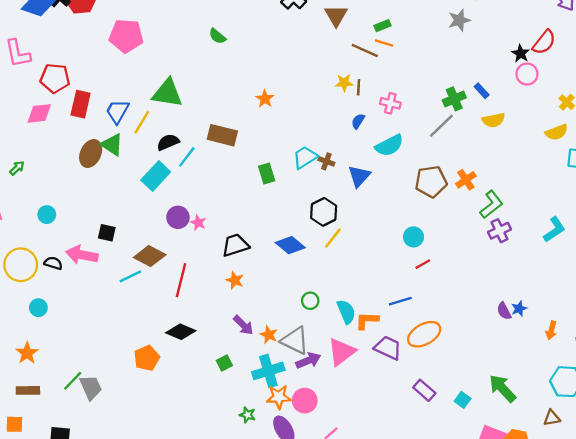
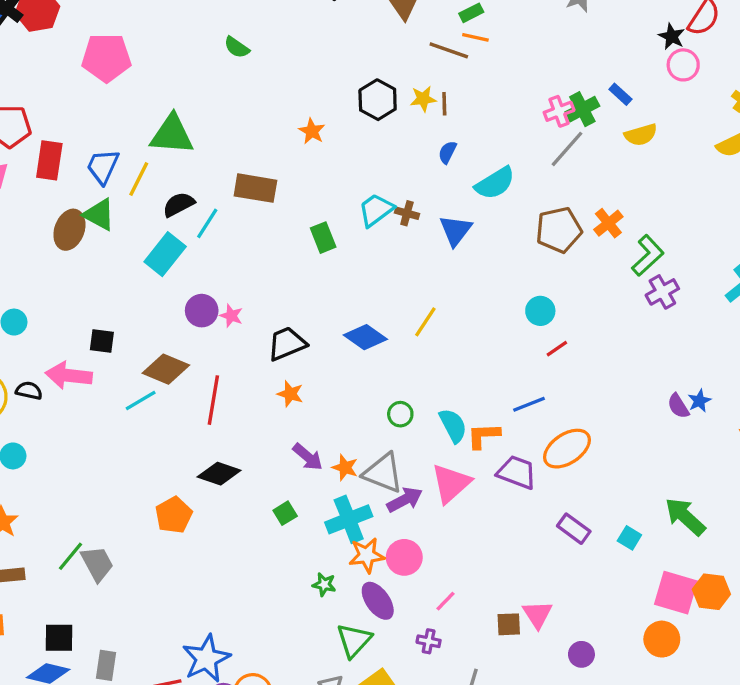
pink cross: (390, 103) -> (559, 111), moved, turned -30
black hexagon: (324, 212) -> (378, 100), moved

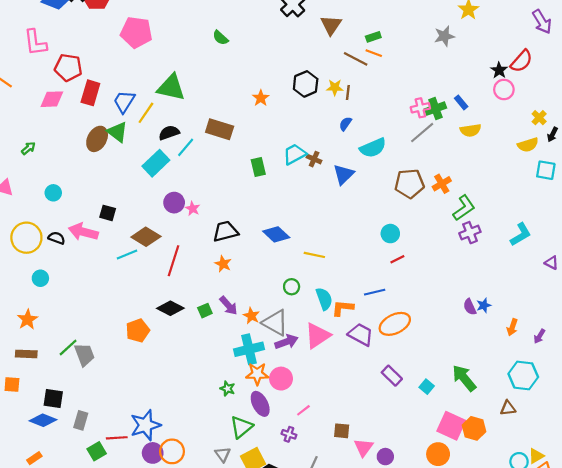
yellow line: (425, 322) -> (314, 255), moved, turned 60
green square: (285, 513) -> (205, 311), moved
pink triangle: (537, 614) -> (364, 447), moved

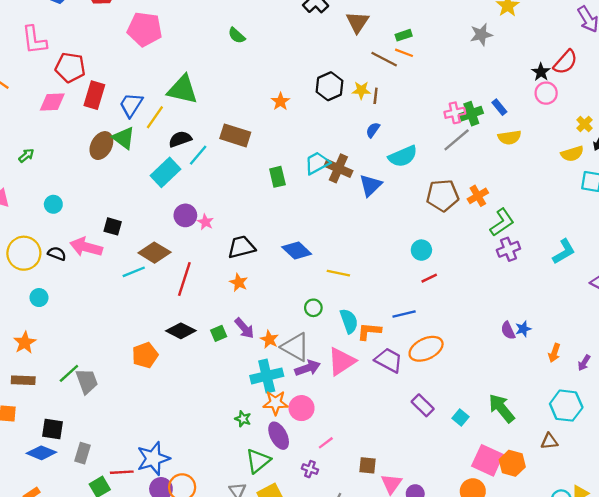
brown cross: (314, 159) -> (338, 168), size x1.6

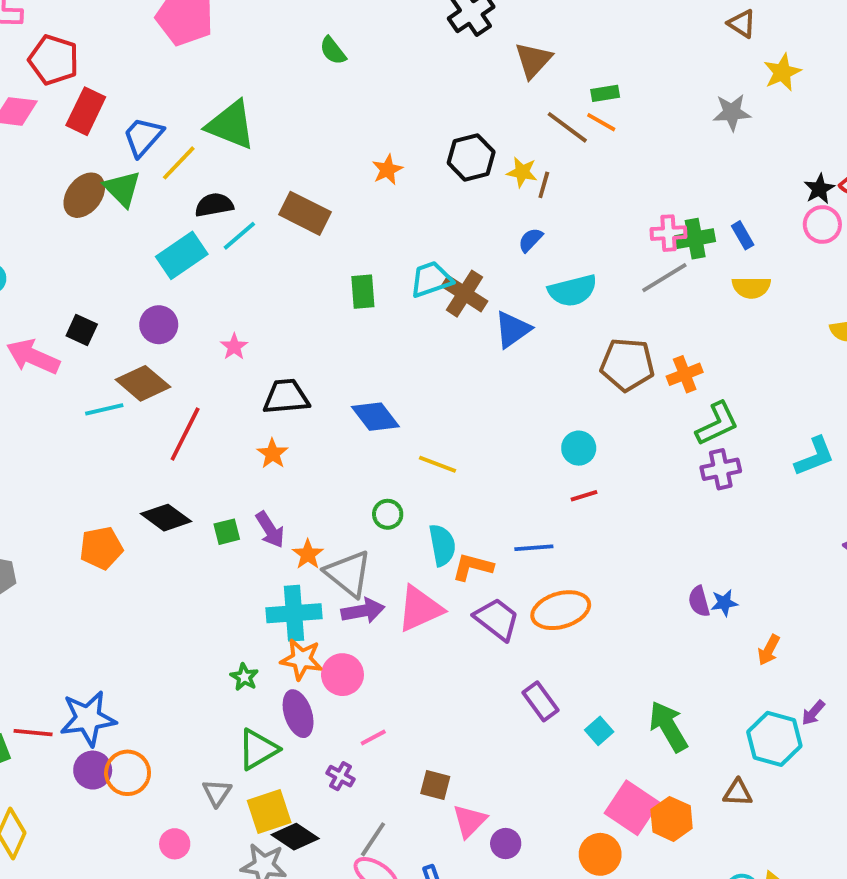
purple circle: (185, 215) -> (159, 325), moved
cyan L-shape: (564, 252) -> (815, 456), moved
purple arrow: (584, 363) -> (813, 713), moved

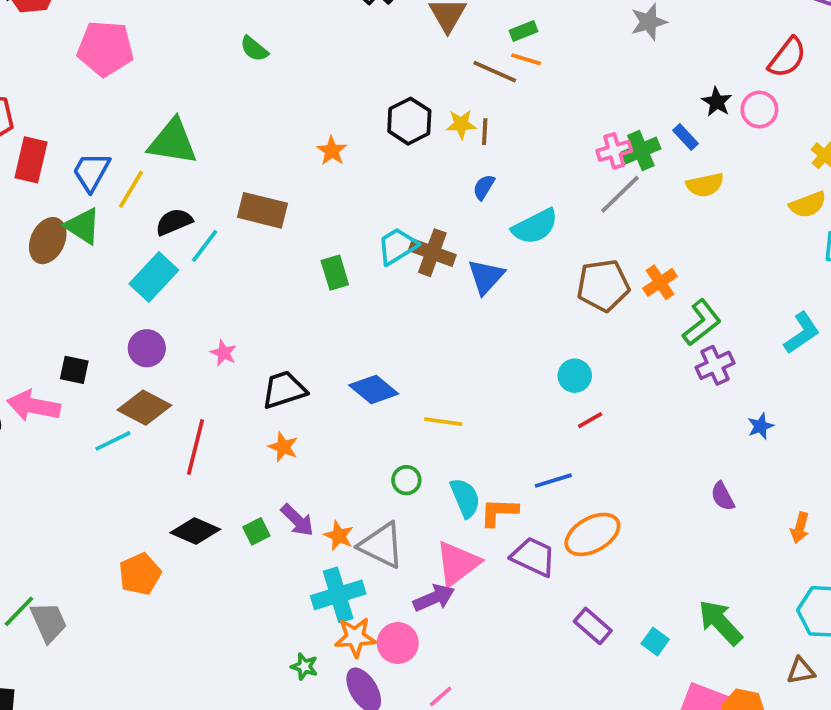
black star: (819, 189) -> (717, 102), moved
blue star: (724, 603) -> (760, 426), moved
purple arrow: (363, 611) -> (434, 598), moved

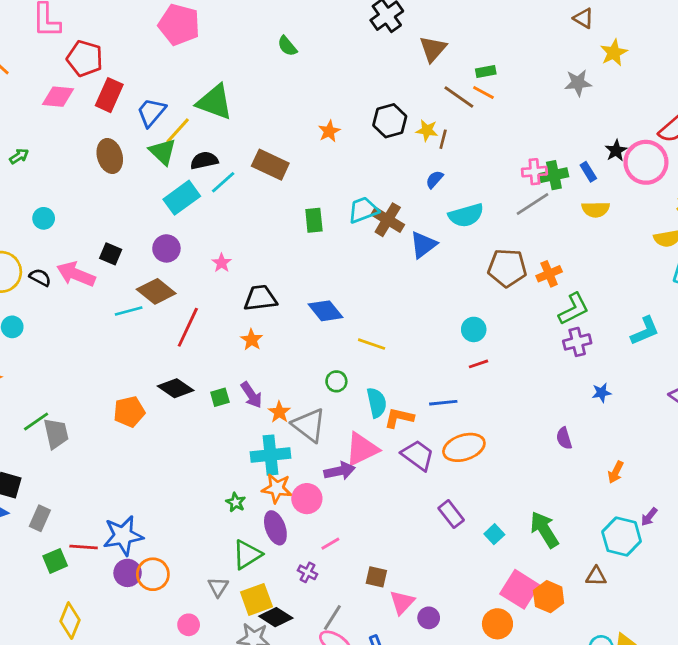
pink circle: (759, 110) -> (646, 162), size x1.6
green triangle: (83, 226) -> (163, 152), moved
brown ellipse: (48, 241) -> (110, 156), turned -52

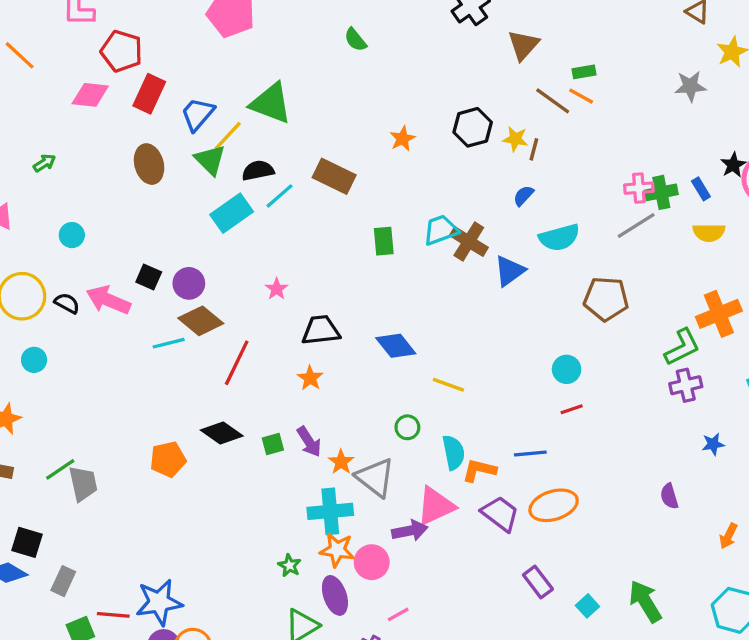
purple circle: (166, 248) -> (189, 283), moved
orange cross: (549, 274) -> (719, 314), moved, size x1.5

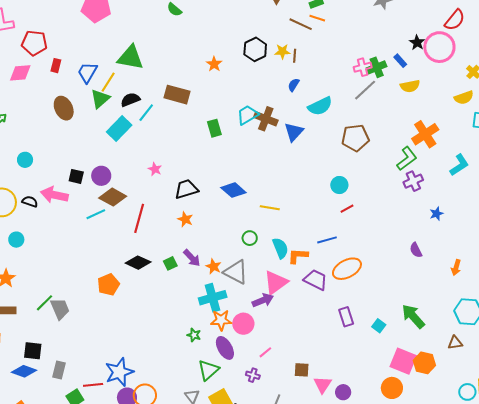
red rectangle: (149, 94) -> (56, 66), size x0.6
green triangle: (210, 160) -> (100, 99), turned 45
purple rectangle: (538, 582) -> (346, 317), turned 30

